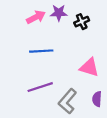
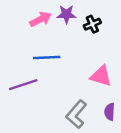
purple line: (40, 87) -> (23, 85), moved

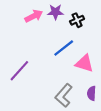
blue line: (47, 57) -> (64, 48), moved, turned -35
purple line: (23, 85) -> (19, 71), turned -30

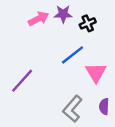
pink triangle: (84, 63) -> (96, 73), turned 42

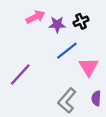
purple star: (63, 14) -> (57, 25), moved

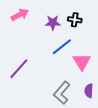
pink arrow: (35, 17) -> (20, 15), moved
black cross: (81, 21) -> (75, 20), turned 32

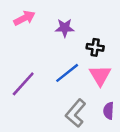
black cross: (75, 20) -> (95, 47), moved
blue line: (62, 47) -> (67, 73), moved

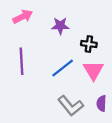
purple line: (23, 84) -> (22, 61), moved, turned -45
gray L-shape: (76, 113) -> (71, 106), turned -80

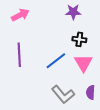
purple star: (60, 26) -> (73, 12), moved

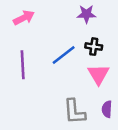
blue line: (56, 61) -> (64, 55), moved
gray L-shape: (63, 94) -> (74, 112), turned 35

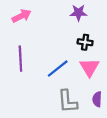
blue line: (64, 55) -> (58, 69), moved

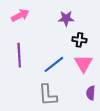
purple star: (78, 13) -> (66, 18), moved
gray L-shape: (68, 101) -> (48, 95), moved

